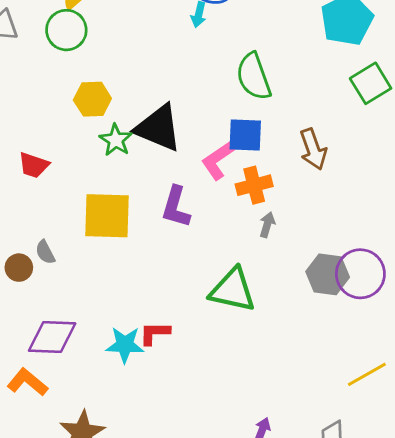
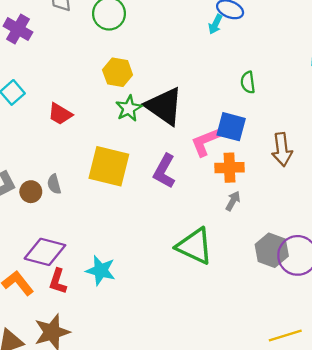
green semicircle: (254, 76) -> (248, 82), size x0.6
red L-shape: (155, 333) -> (58, 281), moved, turned -85

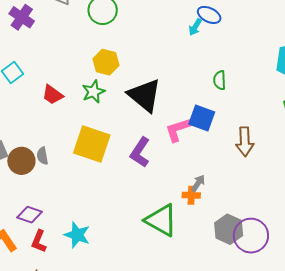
green star: (129, 108) -> (93, 92), moved
orange cross: (230, 168) -> (191, 195), moved, size x0.7
brown circle: (31, 192) -> (21, 161), size x1.4
purple diamond: (45, 252) -> (30, 215), size x0.7

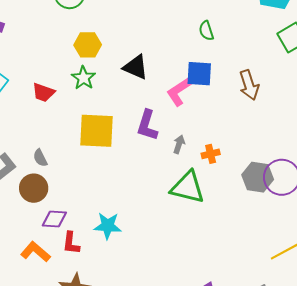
black triangle: (145, 95) -> (136, 67), size x0.7
gray semicircle: (42, 156) -> (40, 158), moved
brown circle: (21, 161) -> (34, 188), moved
gray arrow: (198, 183) -> (179, 144), moved

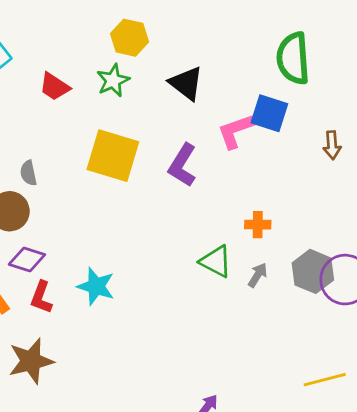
green semicircle: (206, 31) -> (293, 58), size x1.8
brown arrow: (249, 85) -> (332, 145), size x0.7
gray arrow: (179, 144) -> (258, 275), moved
green triangle: (188, 187) -> (216, 261), size x0.7

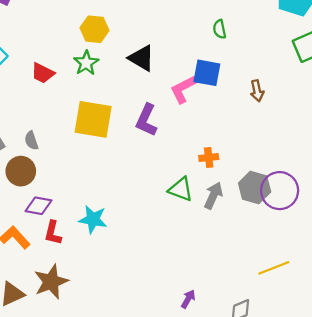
green semicircle: (293, 58) -> (220, 29), size x0.5
gray arrow: (258, 275) -> (213, 196), size x1.4

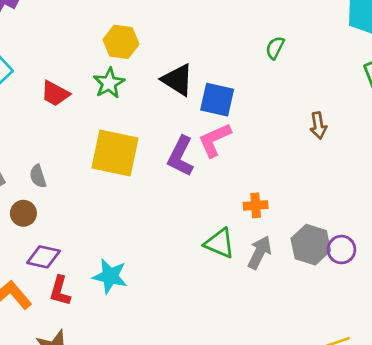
green semicircle: (220, 29) -> (275, 48), turned 36
blue square: (207, 73) -> (217, 100), moved
pink L-shape: (183, 89) -> (215, 140), moved
brown circle: (21, 171) -> (23, 213), size x0.7
purple circle: (280, 191) -> (341, 250), size x0.6

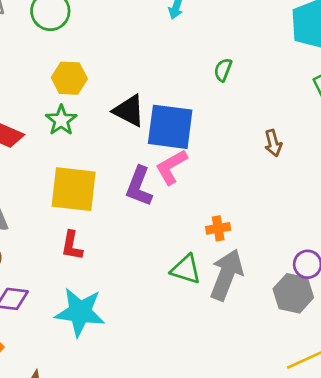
blue square: (217, 100) -> (170, 127), size x1.4
gray hexagon: (311, 245) -> (293, 293), moved
gray arrow: (260, 252) -> (226, 275), size x1.5
cyan star: (110, 276) -> (80, 312), size x1.4
red L-shape: (60, 291) -> (72, 246), moved

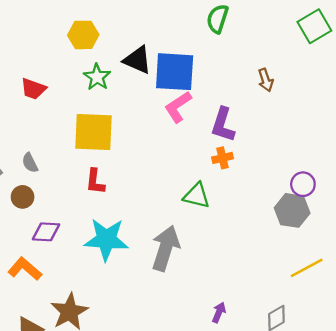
green semicircle: (223, 70) -> (217, 19), size x1.4
green star: (61, 120) -> (97, 77), moved
purple L-shape: (139, 186) -> (223, 125), moved
gray arrow: (226, 275) -> (165, 248), moved

